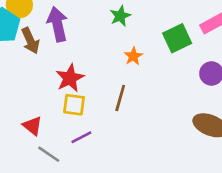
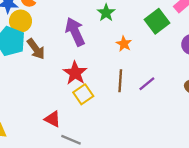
purple arrow: (57, 24) -> (75, 32), moved
yellow square: (74, 105) -> (83, 94), turned -30
purple line: (81, 137) -> (147, 84), moved

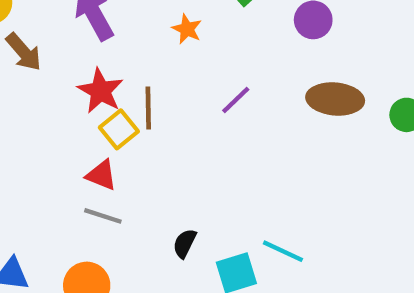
brown line: (120, 81) -> (148, 108), moved
red triangle: (53, 119) -> (101, 175), moved

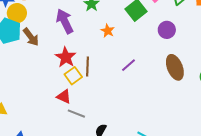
brown ellipse: (335, 99) -> (175, 67), turned 60
gray line: (103, 216) -> (76, 114), moved

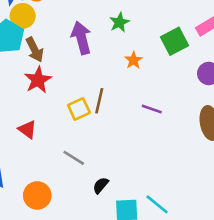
red star: (66, 57) -> (38, 80), moved
purple line: (129, 65) -> (152, 109), turned 49
red triangle: (64, 97) -> (27, 129), moved

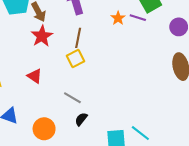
brown line: (99, 101) -> (78, 38), moved
purple line: (152, 109) -> (138, 18), moved
black semicircle: (101, 185) -> (81, 119), moved

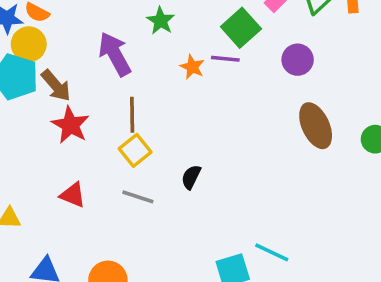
gray line: (72, 98) -> (138, 197), moved
black semicircle: (81, 119) -> (191, 177), moved

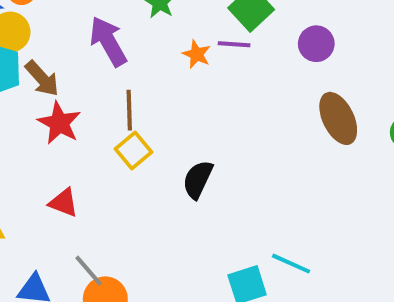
black semicircle: (191, 177) -> (198, 179), size x1.4
gray line: (138, 197) -> (89, 271), moved, turned 32

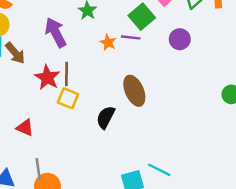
brown ellipse: (338, 118) -> (134, 91), moved
red star: (59, 123) -> (47, 77), moved
yellow square: (134, 150) -> (68, 98), turned -30
gray line: (89, 271) -> (38, 169), turned 30

